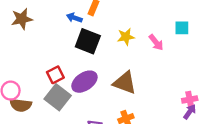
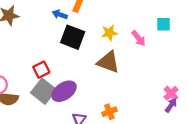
purple ellipse: (84, 82) -> (64, 91), moved
brown triangle: (125, 83) -> (108, 62), moved
pink cross: (190, 99) -> (171, 93), turned -32

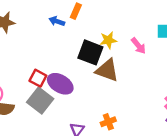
black square: (73, 37) -> (90, 52), moved
red square: (41, 70) -> (38, 78), turned -35
purple ellipse: (64, 91) -> (60, 84), moved, turned 65

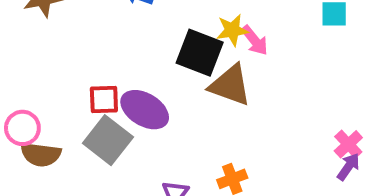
pink arrow: (138, 46) -> (255, 40), moved
red square: (38, 78) -> (104, 99), turned -30

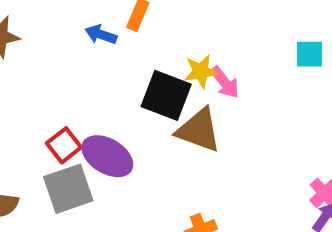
red square: (104, 99) -> (64, 145), turned -36
gray square: (108, 140) -> (68, 189), turned 33

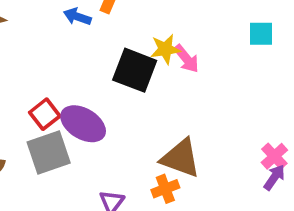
brown triangle: (199, 130) -> (181, 158), moved

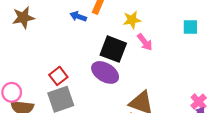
yellow star: (165, 49) -> (132, 20), moved
purple ellipse: (83, 124) -> (105, 72), moved

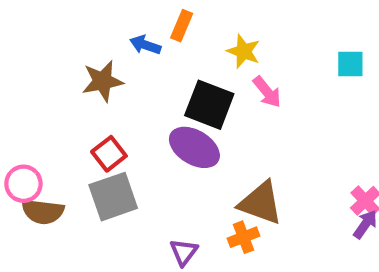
brown star: (23, 18) -> (103, 81), moved
yellow star: (132, 20) -> (244, 51), turned 30

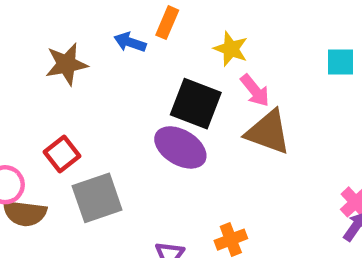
brown star: (103, 81) -> (66, 64), moved
red square: (109, 154) -> (62, 154), moved
brown triangle: (261, 203) -> (268, 132), moved

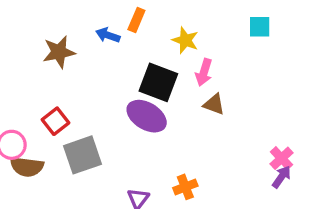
cyan square: (340, 62) -> (260, 27), moved
pink arrow: (255, 90) -> (204, 72), turned 56
brown triangle: (268, 132) -> (214, 104), size x0.6

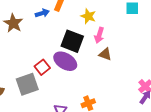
blue arrow: (108, 35) -> (42, 13), turned 144
brown star: (59, 52) -> (13, 23), turned -30
red square: (56, 121) -> (42, 67), moved

